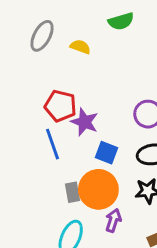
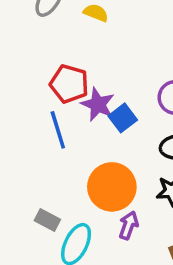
blue square: (107, 153) -> (123, 118), moved, turned 30
gray rectangle: (73, 192) -> (47, 220), moved, turned -54

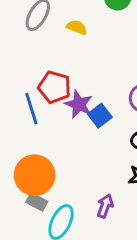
blue line: (58, 130) -> (31, 109), moved
orange circle: (112, 187) -> (35, 175), moved

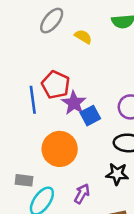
orange circle: (35, 175) -> (60, 149), moved
gray rectangle: (37, 202) -> (24, 180), turned -30

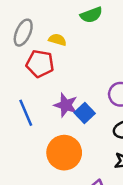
red pentagon: (56, 85) -> (40, 64), moved

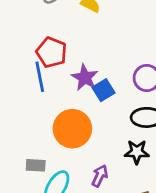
red pentagon: (40, 64) -> (51, 52), moved

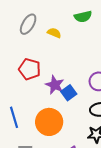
blue line: (40, 77) -> (14, 117), moved

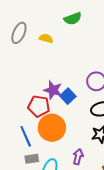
red pentagon: (30, 69) -> (39, 106), moved
blue line: (14, 117) -> (26, 136), moved

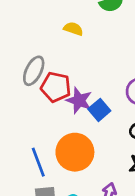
gray ellipse: (19, 33) -> (34, 71), moved
red pentagon: (39, 106) -> (56, 87), moved

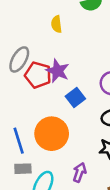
yellow semicircle: (73, 29) -> (57, 24), turned -119
purple star: (79, 100) -> (58, 71), moved

